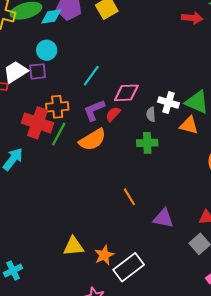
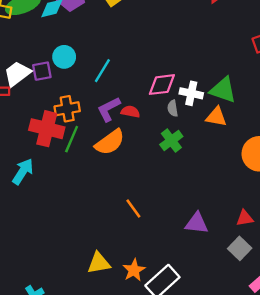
cyan circle: (47, 50) -> (64, 57), moved
pink diamond: (126, 93) -> (162, 85), moved
red semicircle: (113, 114) -> (130, 112), turned 63
green cross: (147, 143) -> (171, 140), turned -30
orange line: (129, 197) -> (133, 209), moved

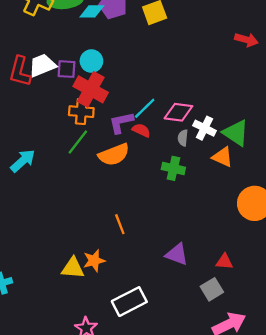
cyan line: (102, 71) -> (145, 108), moved
red cross: (47, 129) -> (91, 89), moved
green cross: (171, 140) -> (173, 168), turned 35
orange star: (134, 270) -> (94, 261), moved

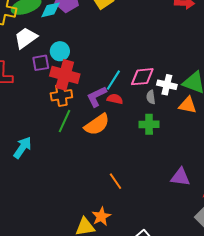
white trapezoid: (42, 65) -> (26, 38), moved
purple triangle: (177, 254) -> (180, 177), moved

